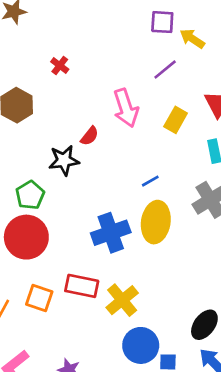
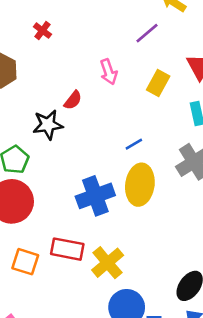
pink arrow: (126, 108) -> (109, 72), size x0.7

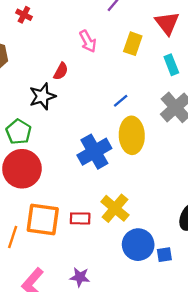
red rectangle: (67, 249) -> (80, 218), moved, size x0.7
orange square: (25, 262) -> (43, 219), size x1.4

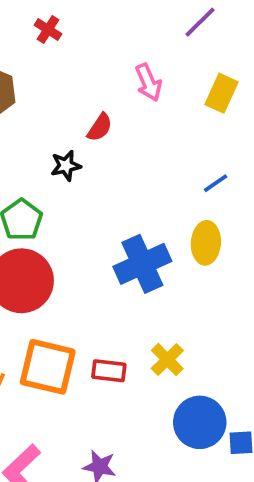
black star: (42, 96) -> (66, 166), size x0.7
blue line: (121, 101) -> (216, 183), moved
yellow ellipse: (132, 135) -> (206, 243), size x0.7
yellow cross: (115, 208) -> (167, 360), size x0.7

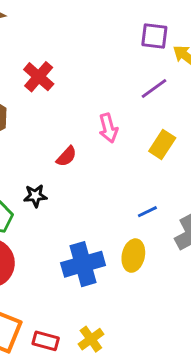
red cross: (48, 29) -> (39, 77), size x1.5
black star: (66, 166) -> (35, 196), moved

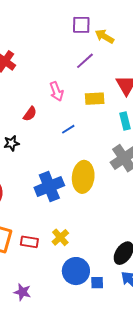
yellow rectangle: (162, 145) -> (95, 99), turned 60
blue line: (147, 212) -> (68, 129), moved
yellow ellipse: (133, 256) -> (83, 177), size x1.4

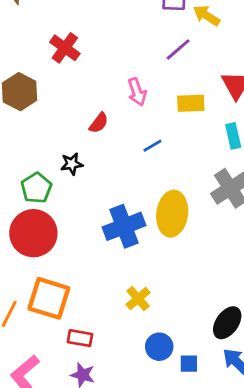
red rectangle: (29, 242) -> (80, 338), moved
blue circle: (76, 271) -> (159, 347), size x0.7

